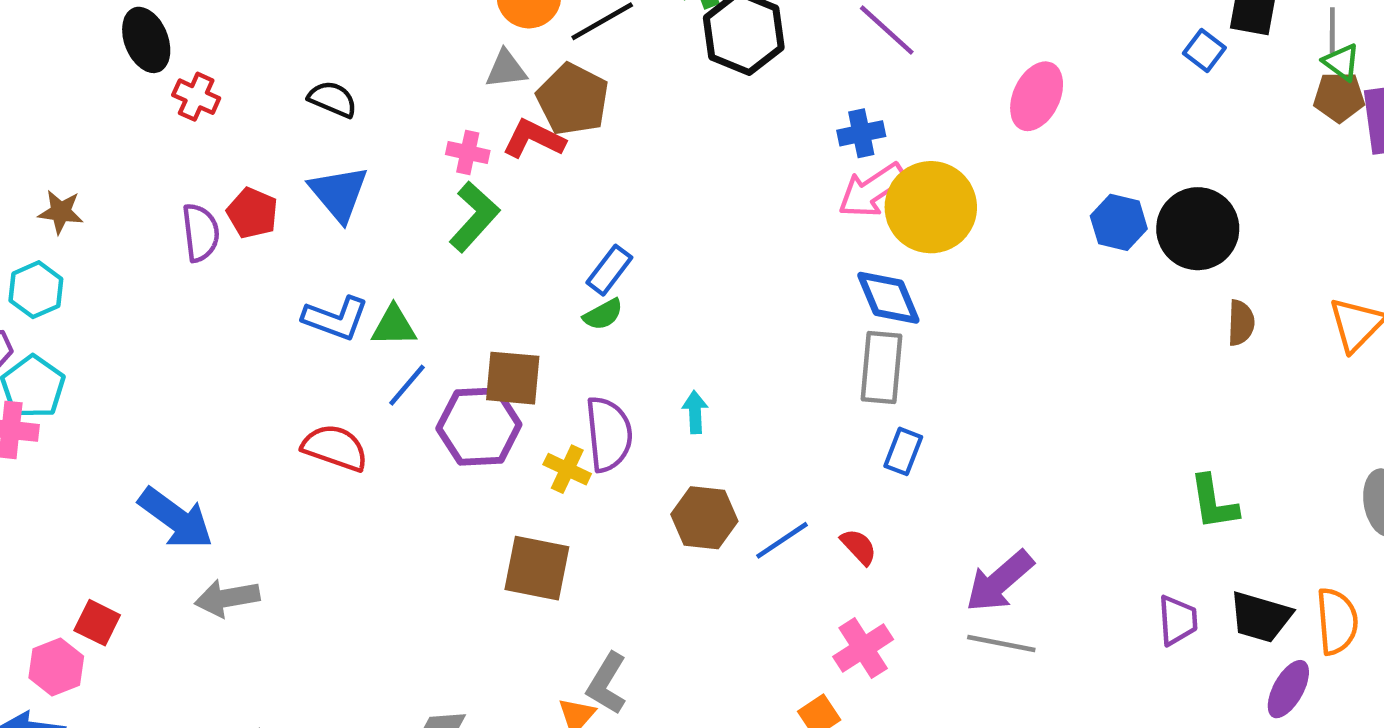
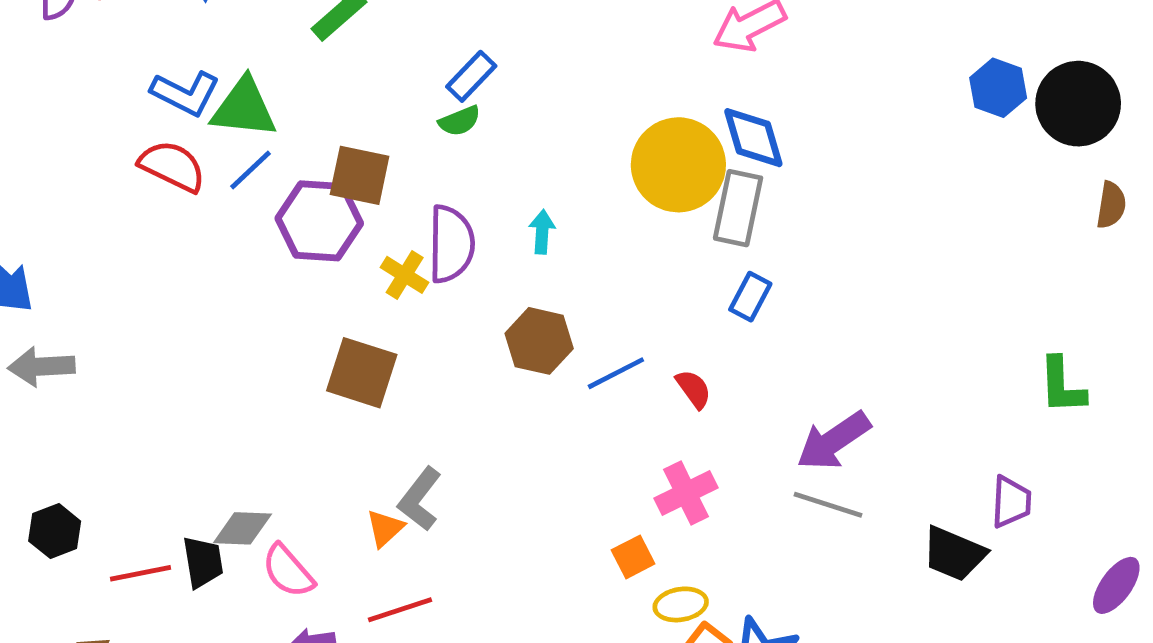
yellow circle: (931, 207) -> (678, 165), moved
green triangle: (394, 326) -> (244, 108), size x1.4
red semicircle: (335, 448) -> (172, 166), moved
black trapezoid: (1260, 617) -> (954, 554), moved

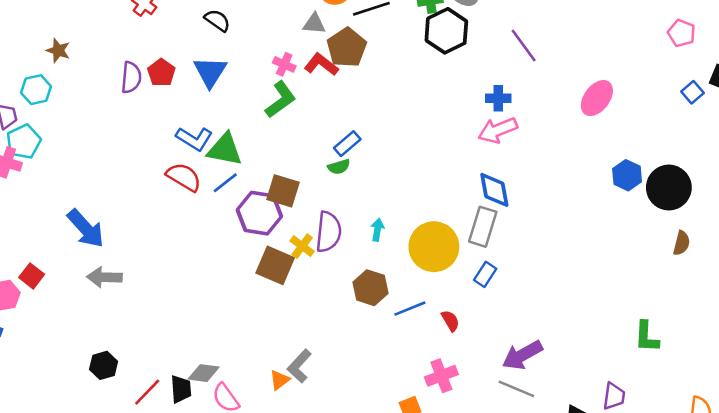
yellow circle: (678, 165) -> (434, 247), moved
brown square: (362, 373) -> (275, 265), moved
red line: (140, 573) -> (147, 392), turned -40

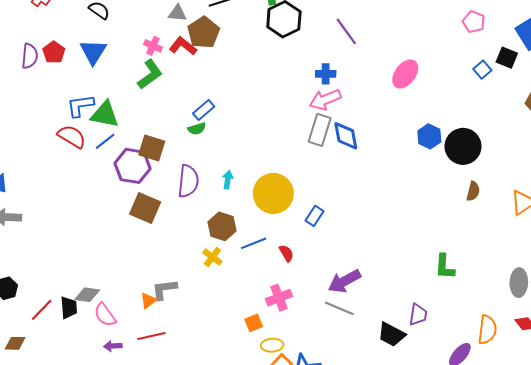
blue L-shape: (194, 139) -> (80, 106), turned 140
blue diamond: (494, 190) -> (346, 136), moved
gray rectangle: (483, 227) -> (320, 130), moved
yellow cross: (302, 246) -> (212, 257), moved
gray L-shape: (299, 366) -> (164, 289), turned 40

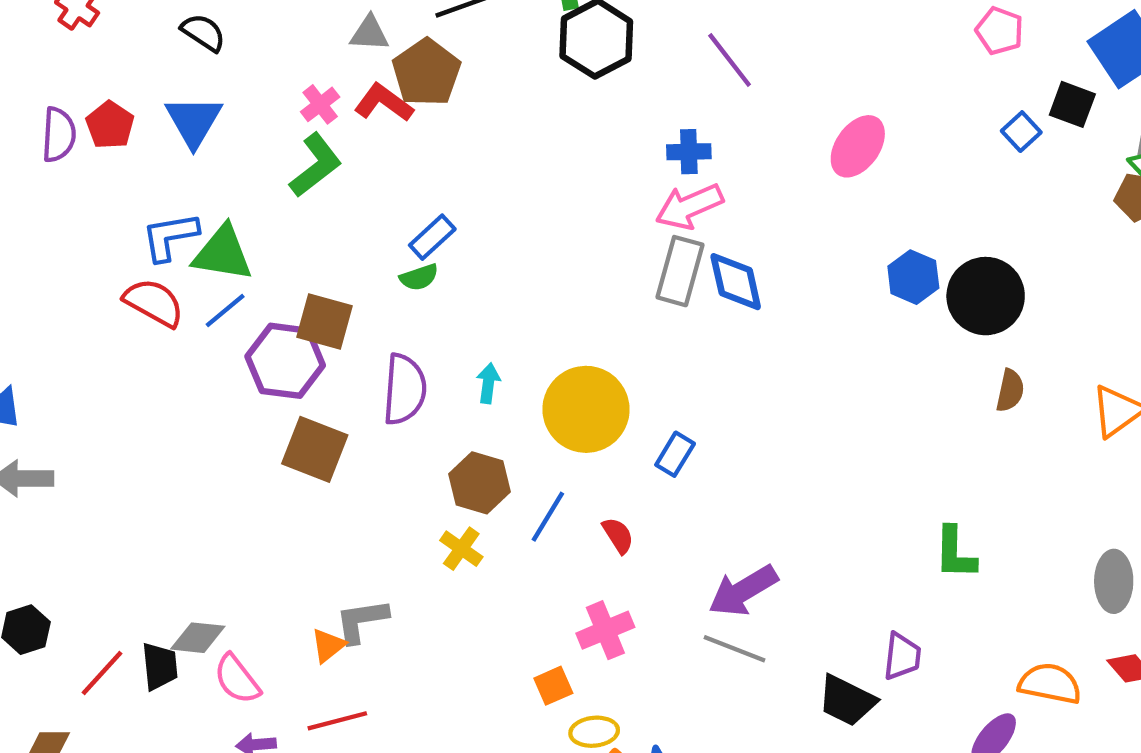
pink cross: (153, 46) -> (320, 104), turned 30
blue line: (254, 243) -> (548, 517), turned -35
orange semicircle: (487, 330) -> (1050, 684), turned -84

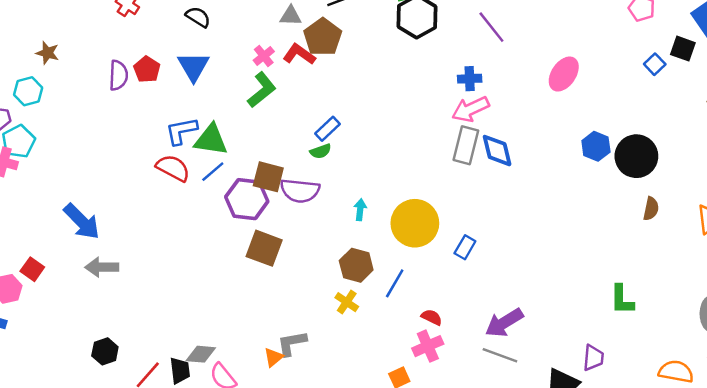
purple semicircle: (405, 389) -> (300, 191), moved, turned 93
red semicircle: (618, 535) -> (432, 317), moved, turned -30

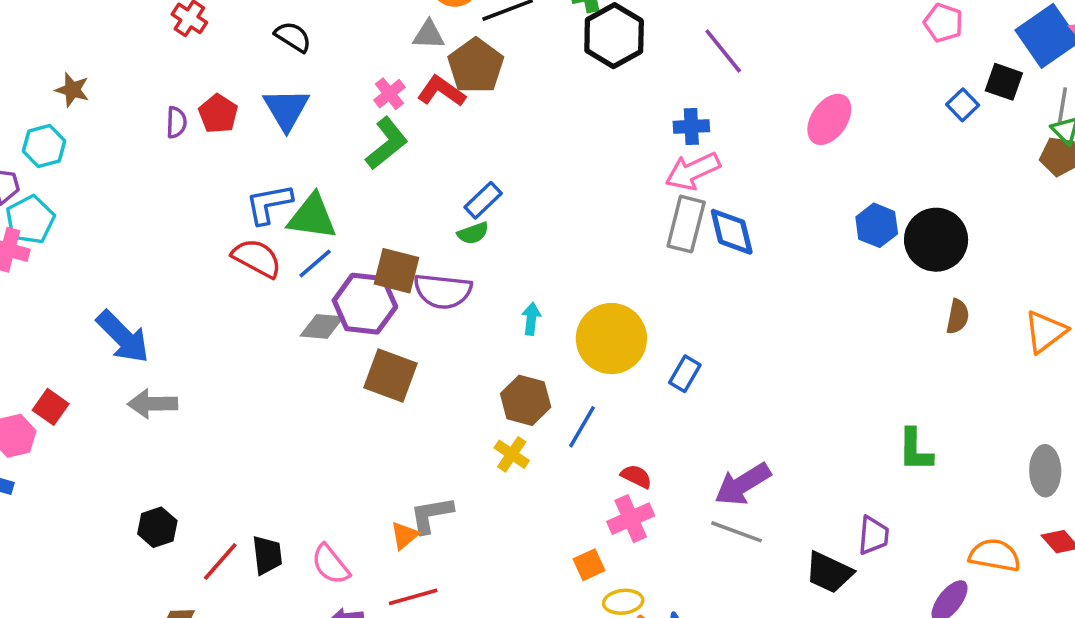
purple semicircle: (118, 75) -> (176, 122), size x0.7
gray diamond: (201, 354) -> (322, 326), moved

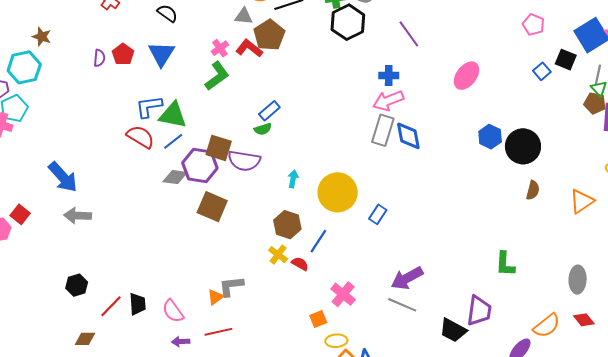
cyan hexagon: (44, 146) -> (24, 67), size x1.4
red semicircle: (636, 476) -> (300, 264), moved
pink cross: (631, 519) -> (343, 294), turned -30
purple trapezoid: (873, 535) -> (479, 311), size x1.4
orange semicircle: (995, 555) -> (547, 326), turned 128

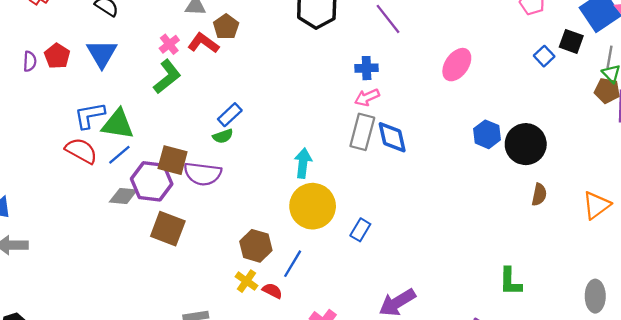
brown pentagon: (269, 35) -> (226, 27), size x0.7
pink arrow: (388, 101) -> (367, 97), size x0.7
cyan arrow: (293, 179) -> (303, 163), moved, size x1.4

